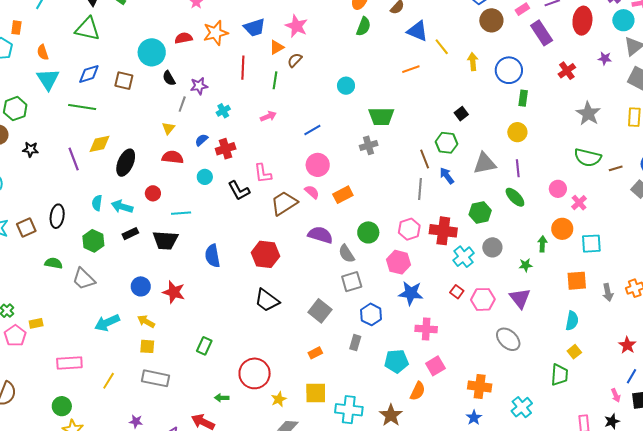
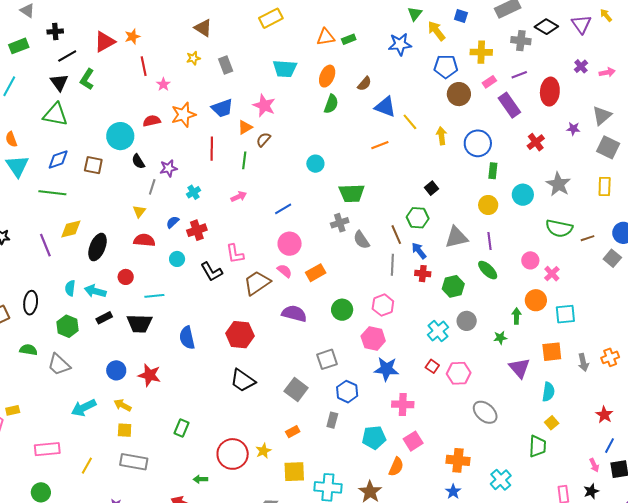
cyan circle: (623, 20) -> (523, 195), moved
red cross: (443, 231) -> (423, 274), moved, size x0.6
gray semicircle: (346, 254) -> (361, 240), moved
purple triangle: (520, 298) -> (519, 368), moved
yellow star: (279, 399) -> (263, 451), moved

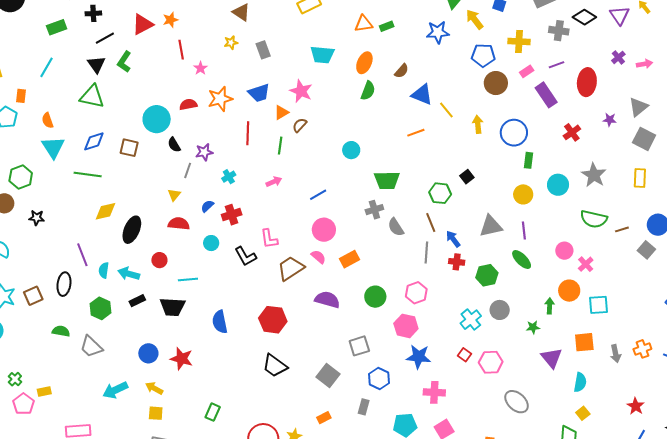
green hexagon: (418, 218) -> (440, 193), moved
purple line: (45, 245) -> (82, 255), moved

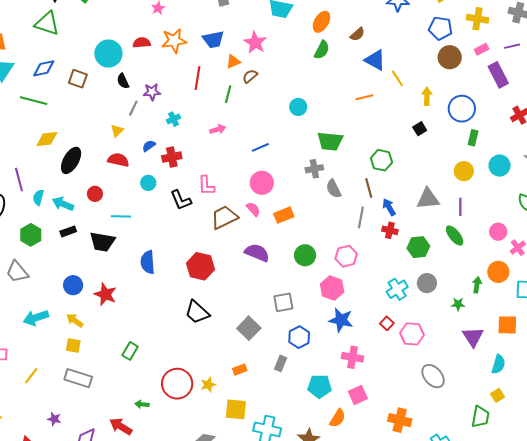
black square: (467, 177) -> (420, 129), moved

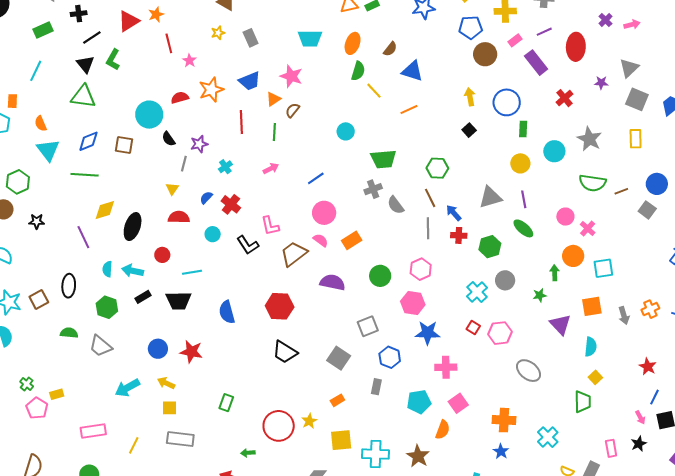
yellow line: (397, 78) -> (374, 91), moved
red cross: (172, 157) -> (231, 204), turned -30
purple line: (19, 180) -> (83, 237), moved

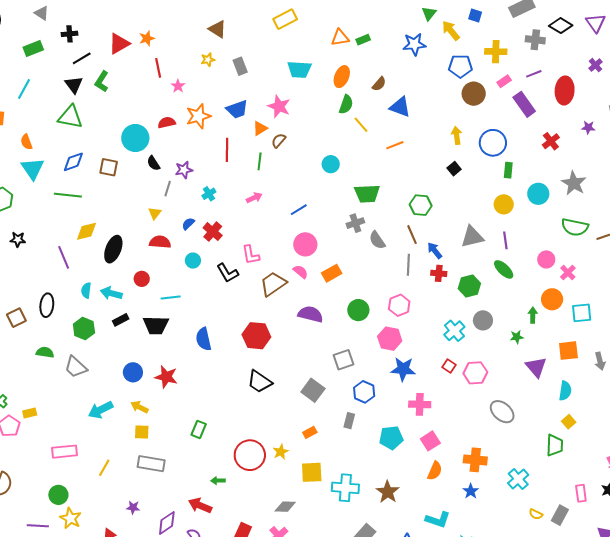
orange semicircle: (443, 430) -> (435, 471), moved

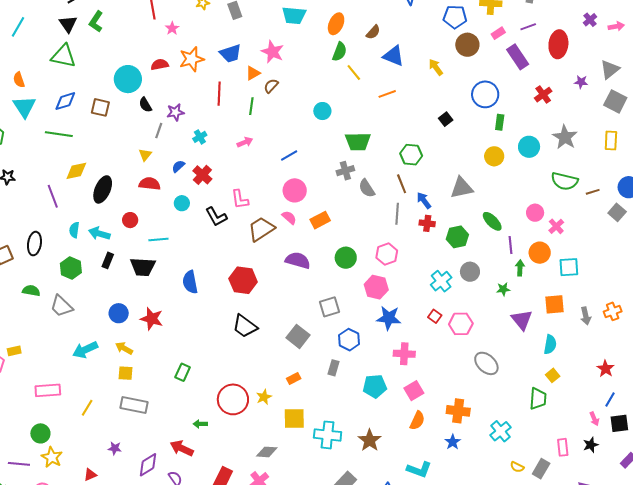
yellow arrow: (457, 135) -> (436, 67), moved, turned -30
purple line: (505, 240) -> (511, 245), moved
black rectangle: (121, 320) -> (108, 260), turned -42

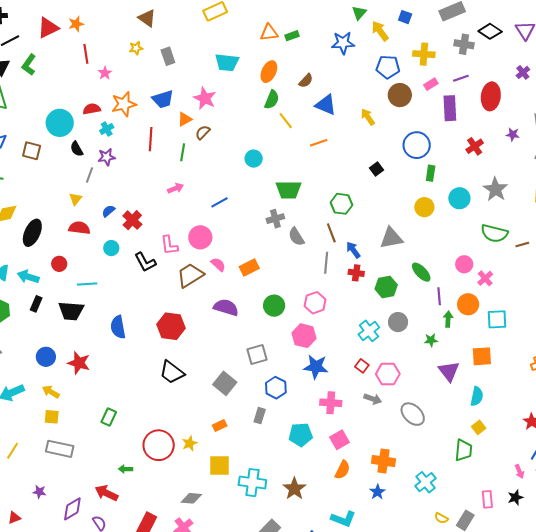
purple rectangle: (518, 57) -> (450, 108), turned 30
cyan cross: (200, 137) -> (107, 129), moved
pink circle: (295, 190) -> (200, 237), moved
gray arrow: (586, 316) -> (373, 399), moved, turned -60

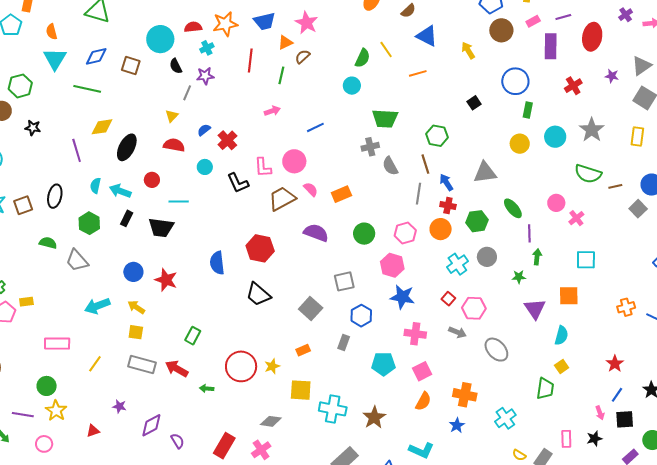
green semicircle: (272, 100) -> (363, 58), moved
orange circle: (468, 304) -> (441, 229), moved
blue semicircle: (118, 327) -> (217, 263), moved
red arrow: (106, 493) -> (177, 369), moved

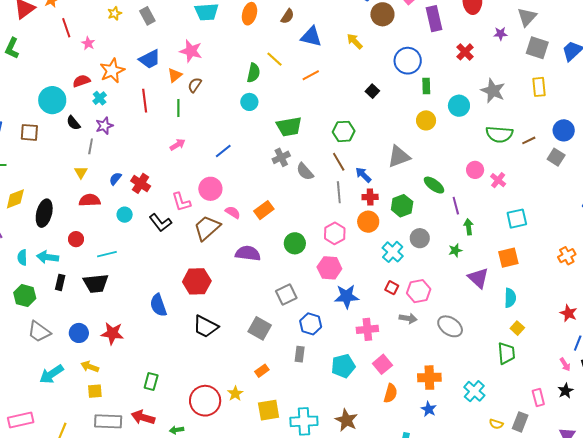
gray trapezoid: (77, 261) -> (39, 332), moved

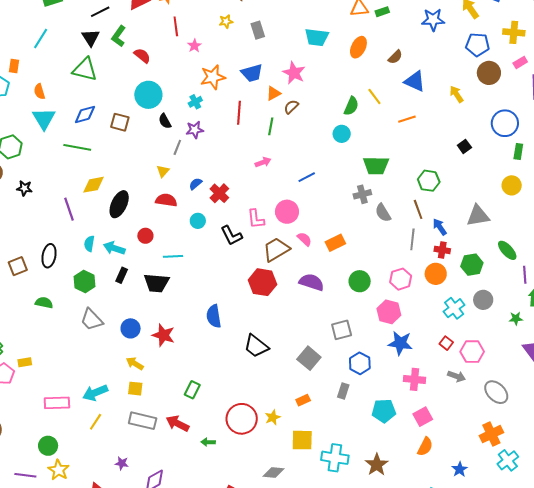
red semicircle: (81, 81) -> (142, 56), moved, turned 48
red hexagon: (197, 281) -> (263, 282), moved
cyan arrow: (51, 374) -> (95, 393), moved
orange cross: (429, 378) -> (491, 434), moved, turned -35

